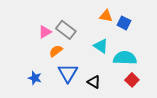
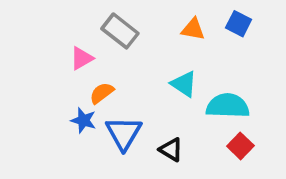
blue square: (124, 23) -> (239, 24), moved
gray rectangle: (66, 30) -> (120, 31), moved
blue star: (35, 78) -> (83, 120), moved

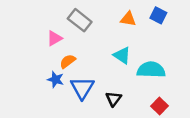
red square: (240, 146) -> (160, 106), moved
black triangle: (171, 150) -> (114, 99), turned 35

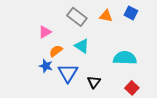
gray rectangle: (80, 20) -> (77, 17), moved
cyan triangle: (122, 55) -> (82, 46), moved

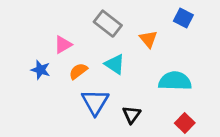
orange triangle: (106, 16) -> (148, 39), moved, turned 40
blue star: (46, 66) -> (40, 70), moved

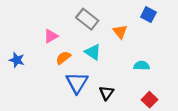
blue star: (40, 70) -> (17, 60), moved
cyan semicircle: (175, 81) -> (142, 66), size x0.6

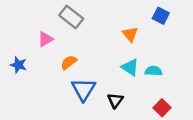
gray rectangle: (87, 19) -> (71, 17), moved
pink triangle: (51, 36) -> (45, 39), moved
cyan triangle: (93, 52) -> (130, 67), moved

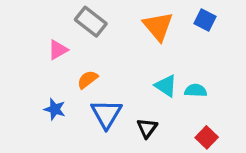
orange triangle: (130, 34) -> (158, 26), moved, size x1.5
blue star: (18, 65) -> (55, 109), moved

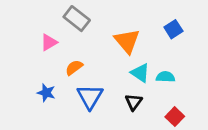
blue square: (205, 20) -> (173, 29), moved, turned 30
orange triangle: (158, 26) -> (127, 41), moved
black triangle: (147, 128) -> (134, 102), moved

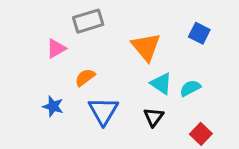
gray rectangle: (77, 19) -> (88, 21), turned -55
blue square: (173, 29) -> (199, 33), turned -30
cyan semicircle: (165, 77) -> (190, 88), turned -30

